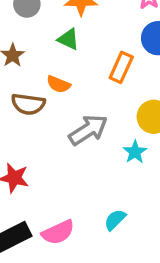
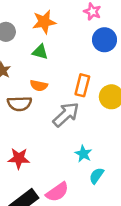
orange rectangle: (121, 67) -> (82, 85), moved
cyan star: (135, 152) -> (83, 154), moved

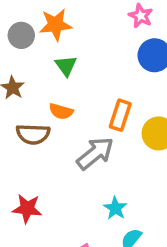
orange star: (44, 22) -> (56, 25), moved
green triangle: (40, 52) -> (66, 66), turned 35

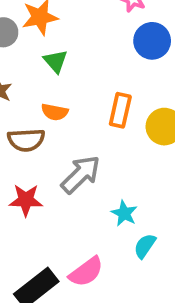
gray arrow: (95, 153) -> (81, 174), moved
red star: (27, 209) -> (26, 200), moved

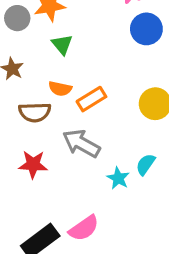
orange rectangle: (120, 110) -> (91, 99), moved, turned 44
gray arrow: (81, 174) -> (81, 143), turned -108
cyan semicircle: (145, 246) -> (146, 164), moved

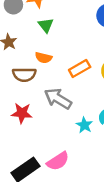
orange rectangle: (91, 99) -> (80, 69), moved

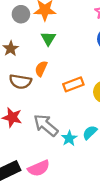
orange semicircle: (43, 58) -> (41, 69), turned 91
gray arrow: (58, 99) -> (46, 125), moved

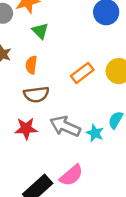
orange semicircle: (41, 69) -> (31, 65), moved
brown semicircle: (20, 82) -> (36, 94), moved

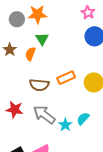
orange semicircle: (31, 65) -> (30, 54), moved
brown semicircle: (36, 94) -> (39, 85), moved

